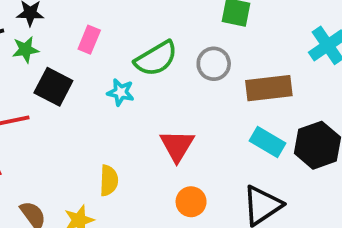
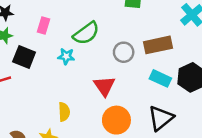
gray circle: (214, 64) -> (124, 52), moved
orange circle: (191, 202) -> (116, 120), size x1.5

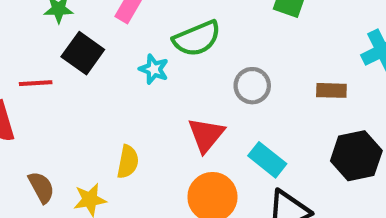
brown rectangle: (158, 45) -> (331, 90), moved, size x0.6
cyan rectangle: (160, 78) -> (267, 160), moved

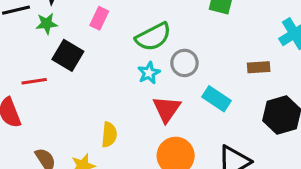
cyan star: (154, 69) -> (149, 73), moved, turned 30
gray circle: (252, 86) -> (184, 63), moved
cyan rectangle: (267, 160) -> (217, 99), moved

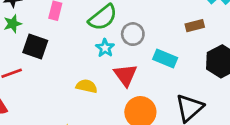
yellow semicircle: (109, 135) -> (87, 86), moved, turned -72

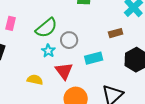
cyan rectangle: (165, 58) -> (94, 58), turned -36

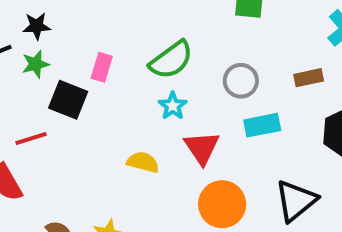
pink rectangle: (11, 23) -> (102, 67), moved
gray circle: (69, 40) -> (241, 81), moved

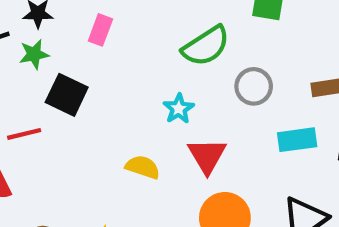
green semicircle: (171, 60) -> (206, 46), moved
pink rectangle: (102, 67) -> (100, 30), moved
cyan rectangle: (262, 125) -> (297, 140), moved

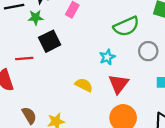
black square: (67, 95) -> (50, 41), turned 30

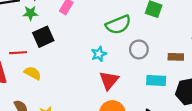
yellow semicircle: (84, 85) -> (33, 73), moved

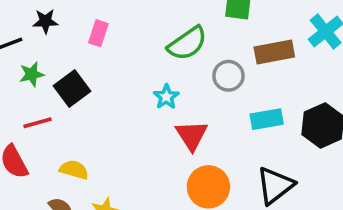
green star: (30, 13) -> (32, 74), moved
brown rectangle: (176, 57) -> (274, 52), moved, size x1.5
yellow semicircle: (33, 73) -> (74, 170), moved

